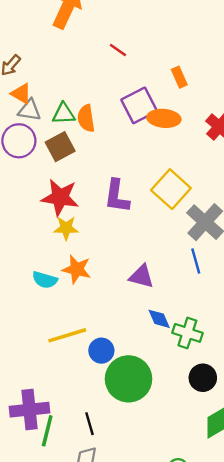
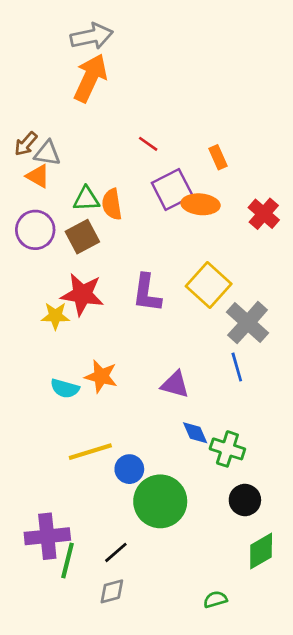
red line: (118, 50) -> (148, 144), moved
gray triangle: (29, 110) -> (47, 153), moved
yellow star: (66, 228) -> (55, 316), moved
black line: (90, 424) -> (116, 552), turned 65

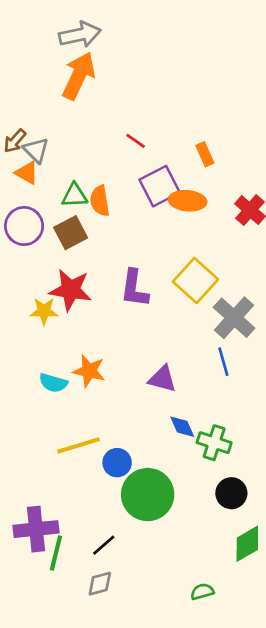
gray triangle: (47, 153) -> (36, 150), turned 36

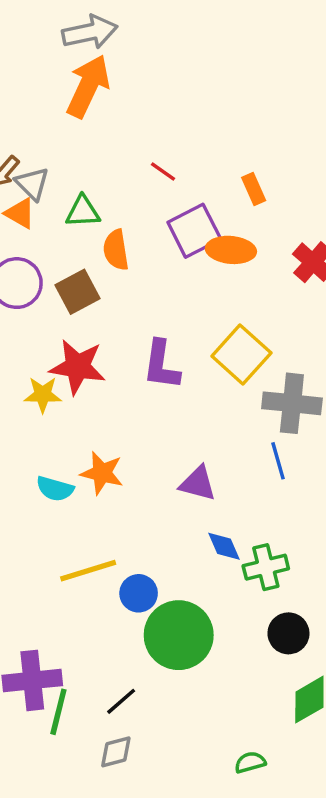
green triangle: (75, 195) -> (83, 212), moved
gray cross: (234, 318) -> (292, 403), turned -36
green cross: (214, 443) -> (266, 567), turned -32

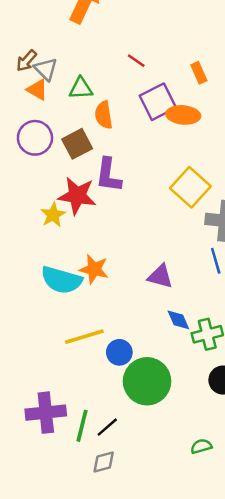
purple L-shape: (161, 365) -> (108, 175), moved
yellow star: (43, 395) -> (53, 215), turned -30
cyan semicircle: (55, 489) -> (61, 280), size x1.6
green line: (58, 712) -> (82, 426), moved
green semicircle: (250, 762) -> (201, 446), moved

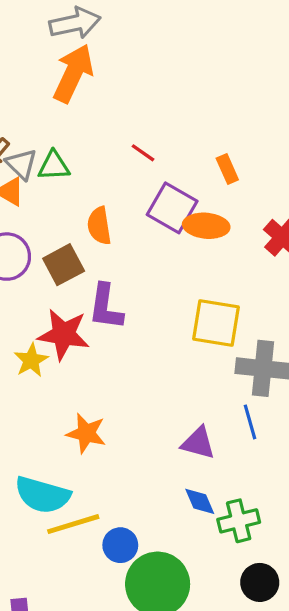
green triangle: (81, 88) -> (54, 166), moved
purple square: (158, 102) -> (172, 208), turned -33
yellow square: (190, 187) -> (216, 323), turned -33
purple triangle: (160, 276) -> (198, 443), moved
cyan semicircle: (61, 280) -> (42, 495), moved

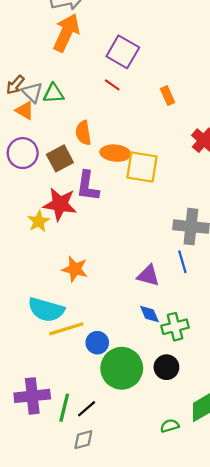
purple square: (172, 208) -> (123, 52), moved
orange ellipse: (206, 226) -> (115, 153), moved
yellow square: (216, 323) -> (142, 167), moved
black circle: (260, 582) -> (166, 367), moved

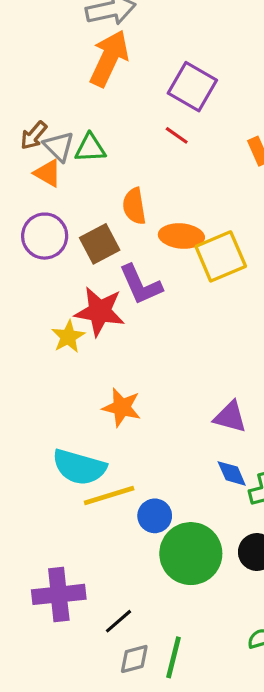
yellow square: (142, 167) -> (221, 256), turned -32
purple L-shape: (88, 186) -> (141, 285), turned -32
green line: (64, 408) -> (174, 657), moved
black line: (87, 409) -> (119, 621), moved

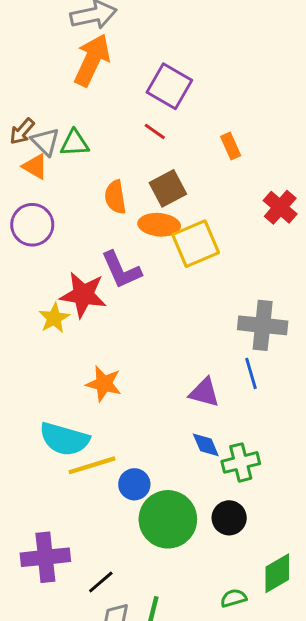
brown square: (100, 244) -> (168, 188), moved

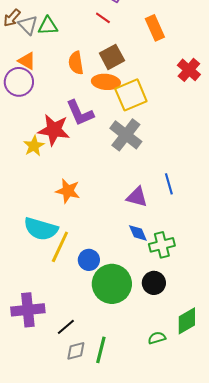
orange rectangle: (231, 146) -> (155, 28), size x1.4
orange triangle: (35, 166) -> (27, 61), moved
gray cross: (263, 325) -> (126, 135), moved, turned 32
yellow line: (92, 465) -> (60, 247), turned -48

